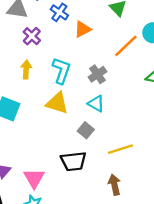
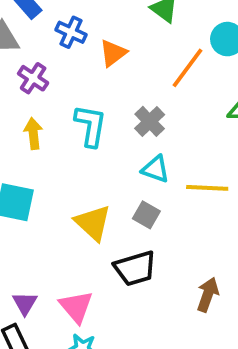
yellow triangle: (57, 103) -> (93, 223), moved, turned 35
yellow line: (120, 149) -> (207, 188), moved, turned 30
brown arrow: (114, 185) -> (208, 295), turned 42

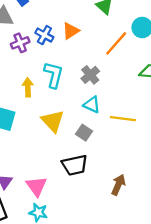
blue cross: (71, 32) -> (44, 35), moved
purple cross: (33, 78) -> (20, 43), turned 30
yellow arrow: (33, 133) -> (28, 87), moved
yellow triangle: (93, 223) -> (53, 121), moved

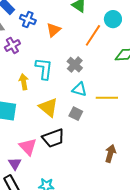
blue cross: (44, 35) -> (28, 19), moved
black trapezoid: (75, 165) -> (53, 138), moved
pink triangle: (36, 186) -> (28, 147), moved

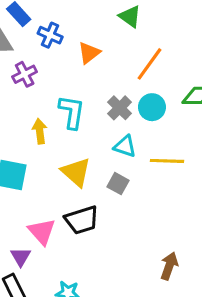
cyan circle: (113, 19) -> (152, 107), moved
brown arrow: (110, 154) -> (169, 266), moved

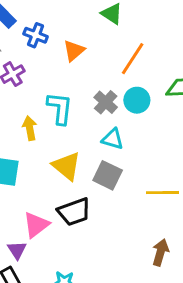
yellow line: (167, 161) -> (162, 193), moved
gray square: (118, 184) -> (108, 175), size x1.4
pink triangle: (42, 232) -> (36, 225), turned 36

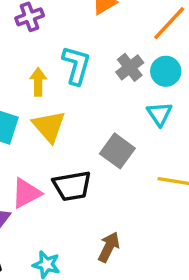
cyan triangle: (113, 139) -> (159, 114), moved, turned 30
yellow triangle: (67, 166) -> (49, 126), moved
brown arrow: (160, 252) -> (109, 247), moved

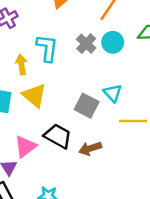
cyan triangle: (159, 114) -> (113, 93), moved
black trapezoid: (72, 186) -> (58, 136), turned -132
brown arrow: (109, 247) -> (90, 148), moved, turned -125

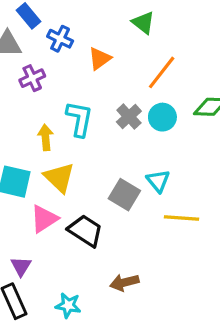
pink triangle: (25, 147) -> (44, 219), moved
brown arrow: (90, 148) -> (124, 282), moved

